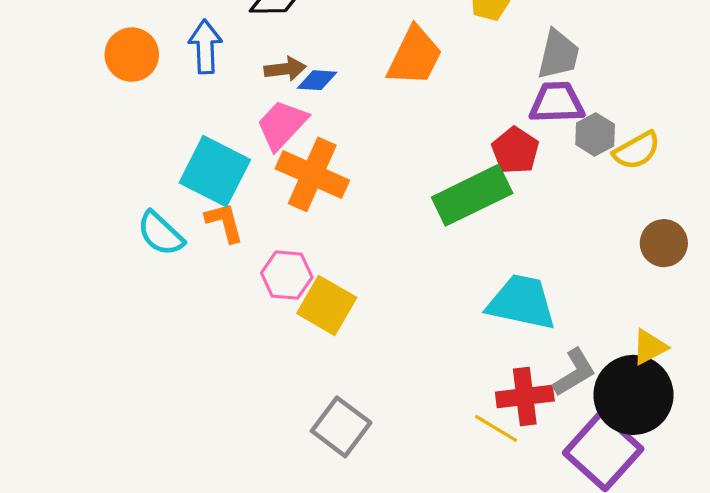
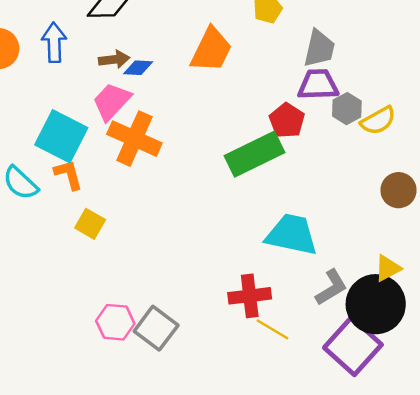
pink hexagon: (287, 275) -> (115, 322), moved
yellow square: (327, 305) -> (90, 224), moved, size x0.7
red cross: (525, 397) -> (250, 296), moved

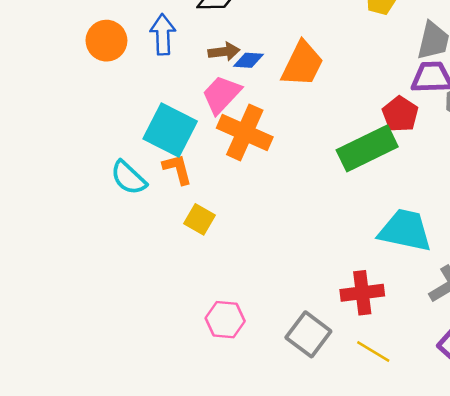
orange trapezoid: (211, 50) -> (302, 64), moved
gray square: (156, 328) -> (308, 334), moved
yellow line: (272, 329) -> (373, 352), moved

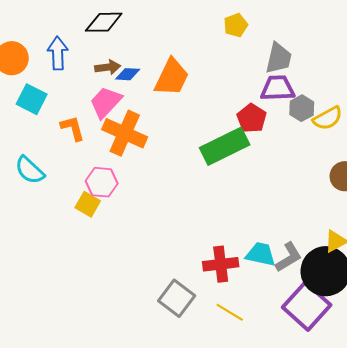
cyan square: (170, 130) -> (32, 99), moved, size x0.7
orange L-shape: (177, 169) -> (73, 128), moved
cyan trapezoid: (405, 230) -> (261, 254), moved, size x0.7
pink hexagon: (225, 320) -> (102, 182), moved

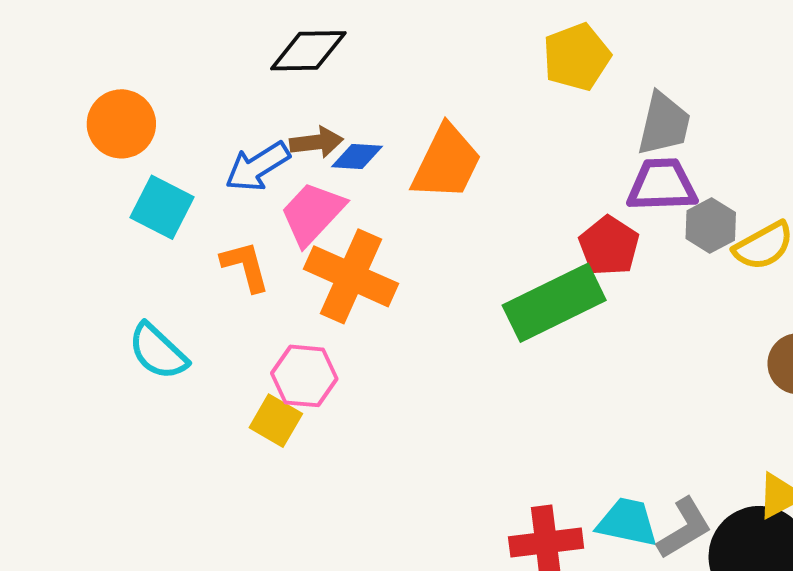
yellow pentagon: (236, 25) -> (577, 57), size x1.4
blue arrow: (58, 53) -> (258, 167), moved, turned -120

